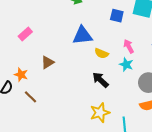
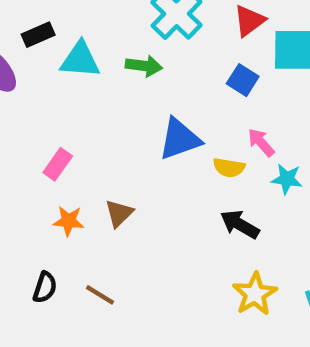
blue square: (117, 16) -> (243, 80), turned 32
pink arrow: (129, 46) -> (261, 142), moved
orange star: (21, 75) -> (69, 221), moved

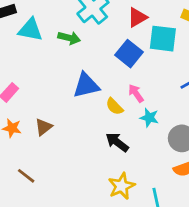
blue square: (243, 80) -> (129, 54), size x1.4
yellow semicircle: (229, 168) -> (114, 106), turned 30

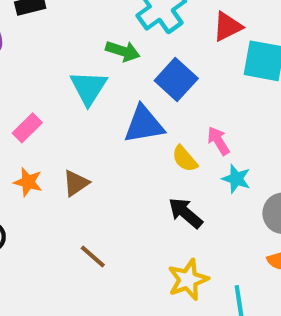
cyan triangle: (30, 30) -> (89, 88), moved, turned 48
blue square: (129, 54) -> (176, 79), moved
brown line: (26, 176) -> (93, 256), moved

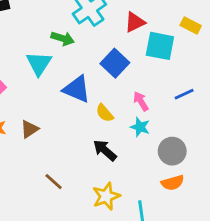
blue square: (176, 79) -> (115, 63), moved
blue triangle: (144, 124) -> (77, 89), turned 32
pink arrow: (218, 141) -> (141, 101), moved
brown line: (93, 256) -> (54, 182), moved

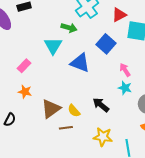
yellow semicircle: (105, 113) -> (74, 111), moved
brown triangle: (29, 129) -> (51, 109), moved, size x1.5
brown line: (54, 182) -> (66, 128), turned -48
yellow star: (106, 196) -> (103, 137), turned 30

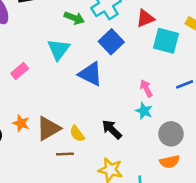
green arrow: (69, 28) -> (74, 18), moved
blue square: (106, 44) -> (111, 42), moved
orange star: (25, 92) -> (21, 123), moved

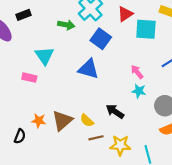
cyan triangle: (59, 49) -> (44, 56), moved
pink rectangle: (20, 71) -> (29, 78), turned 64
brown line: (65, 154) -> (96, 138), moved

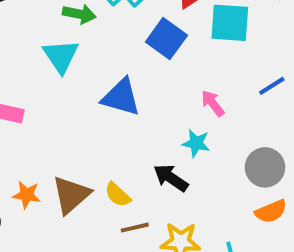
blue square: (101, 39) -> (166, 39), moved
cyan triangle: (44, 56) -> (61, 56), moved
cyan star: (139, 91) -> (196, 143), moved

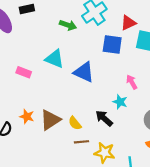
blue square: (166, 39) -> (112, 45), turned -36
cyan triangle: (61, 56) -> (54, 59), moved, turned -42

